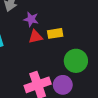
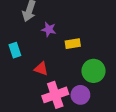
red triangle: (35, 37) -> (41, 69), moved, turned 32

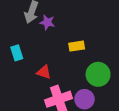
purple star: (49, 29) -> (47, 22), moved

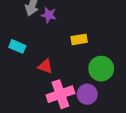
cyan rectangle: (17, 53) -> (17, 46), turned -49

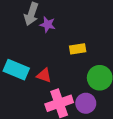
cyan rectangle: (17, 46) -> (16, 70), moved, size x1.5

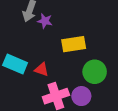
yellow rectangle: (78, 49) -> (74, 44), size x1.5

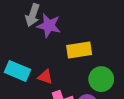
purple star: (45, 21) -> (49, 26), size x1.5

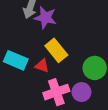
yellow rectangle: (79, 50) -> (56, 50), moved, turned 60

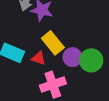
purple circle: (82, 92) -> (73, 57), moved

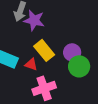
purple circle: (73, 57) -> (72, 52), moved

